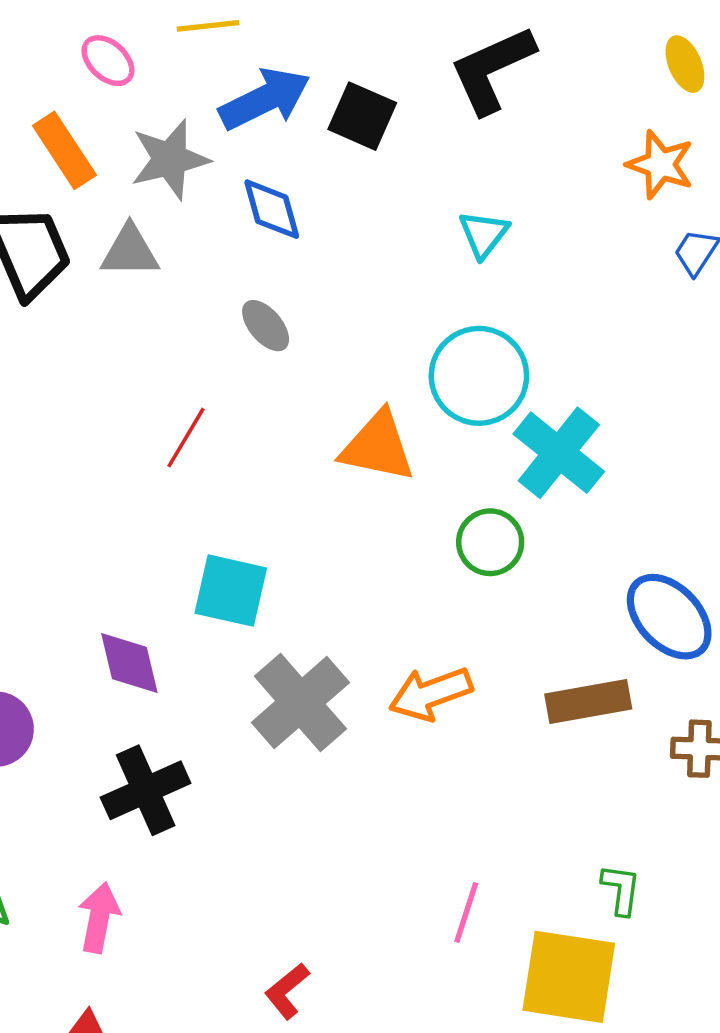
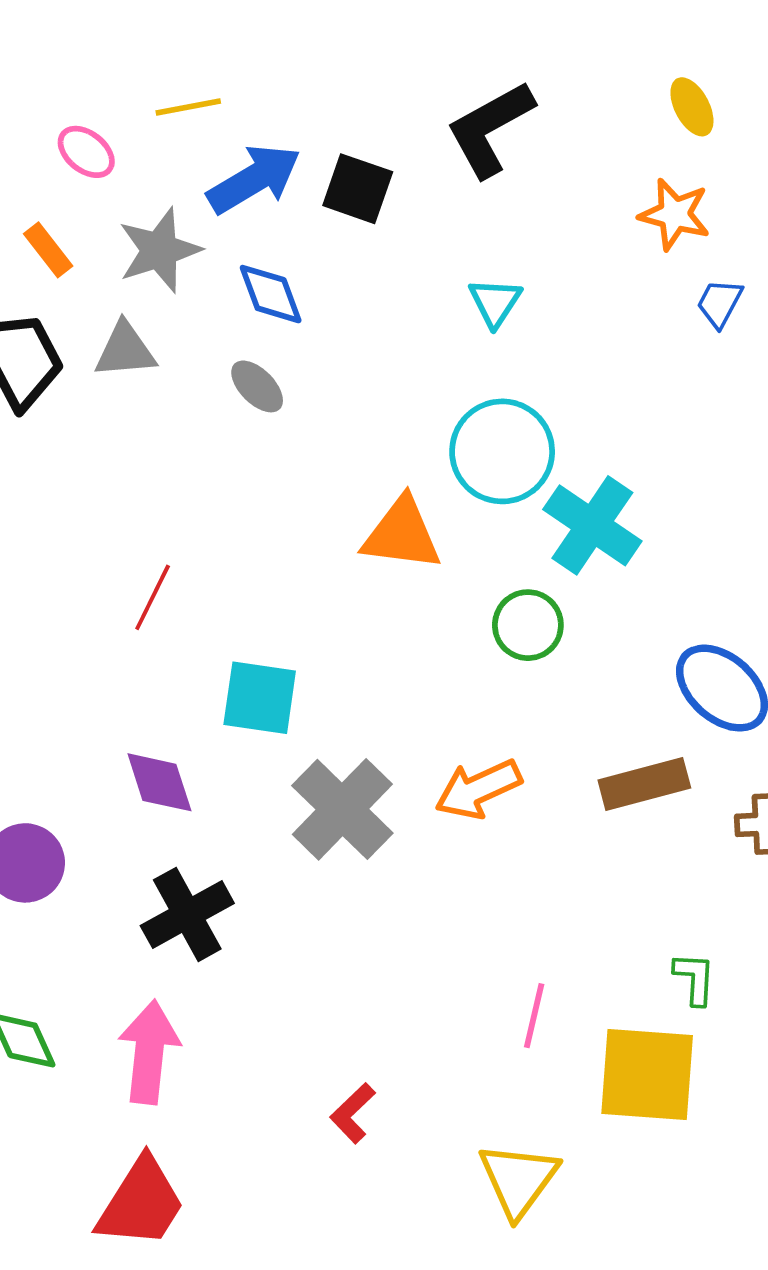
orange rectangle: (64, 150) -> (48, 250), size x0.7
gray ellipse: (266, 326) -> (257, 386), moved
red line: (186, 438) -> (153, 597), moved
pink arrow: (99, 918) -> (149, 1052), size x1.4

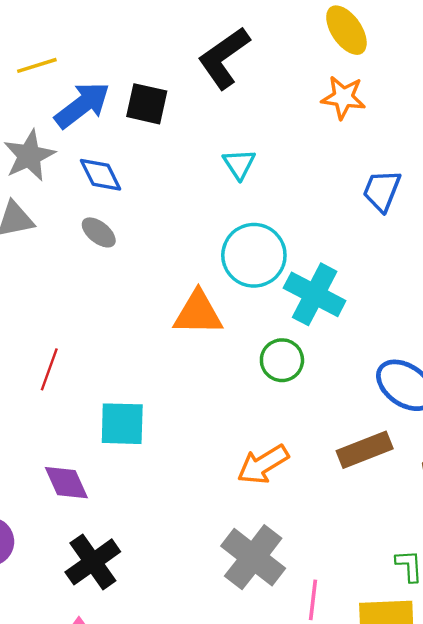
yellow ellipse: (692, 107) -> (346, 30), size x1.4
blue trapezoid: (720, 303) -> (382, 191), moved, size x1.4
gray cross: (342, 809) -> (253, 557), moved

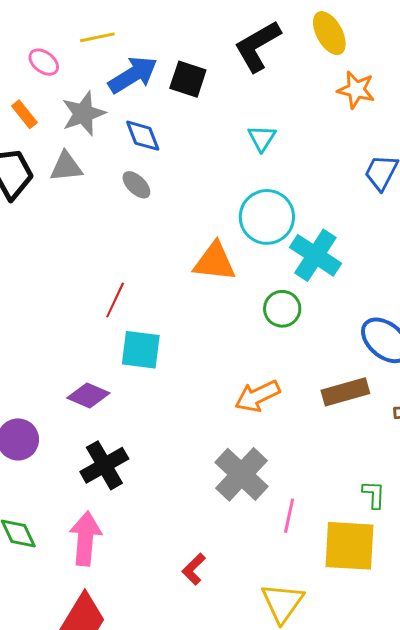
yellow ellipse: (346, 30) -> (329, 33), moved
red line: (49, 369) -> (115, 300), moved
purple diamond: (66, 483) -> (88, 395), turned -48

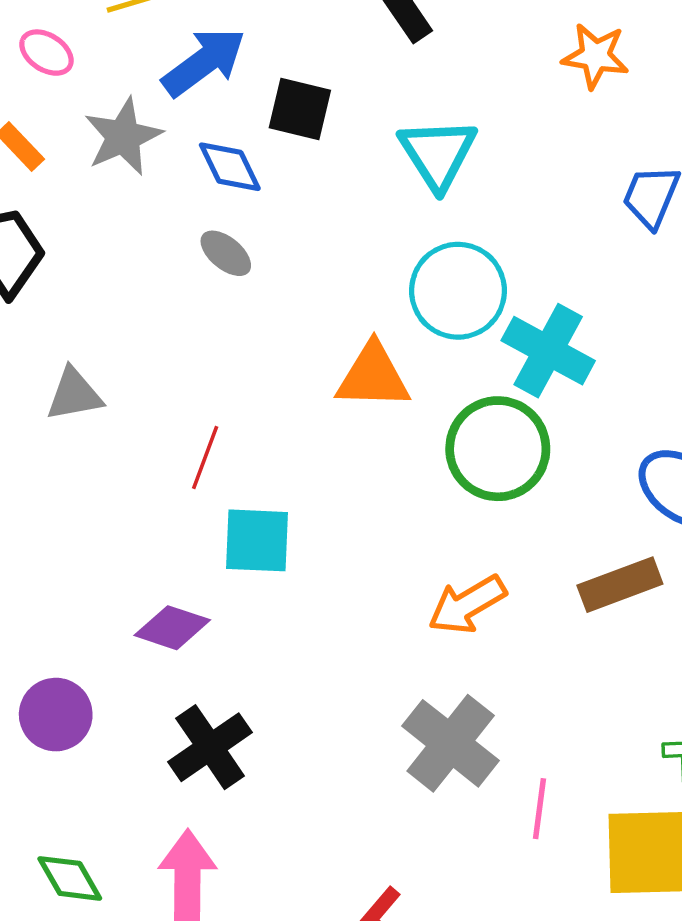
black square: (188, 79) -> (300, 109), moved
cyan triangle: (262, 138) -> (438, 154), size x1.6
gray triangle: (66, 167) -> (74, 395), moved
green circle: (282, 309) -> (498, 449), size x1.6

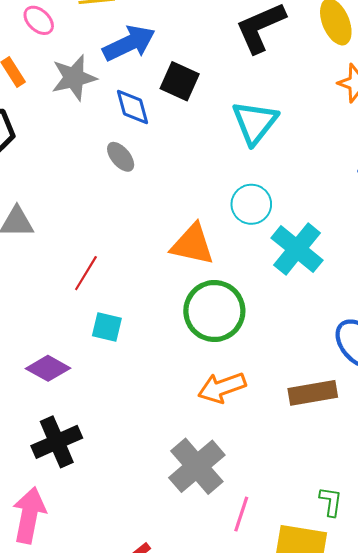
cyan circle: (458, 291) -> (251, 204), size x0.7
green circle: (498, 449) -> (214, 311), moved
cyan square: (257, 540) -> (107, 327), size x0.7

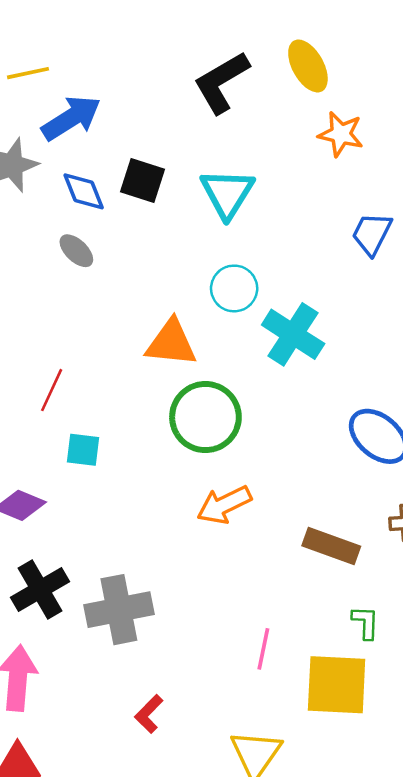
black square: (180, 81) -> (143, 181), moved
brown rectangle: (313, 393) -> (331, 546), moved, turned 36
gray cross: (197, 466) -> (119, 610), moved, turned 36

